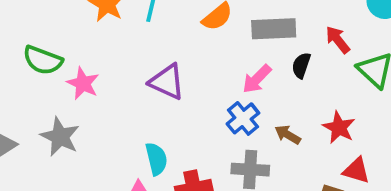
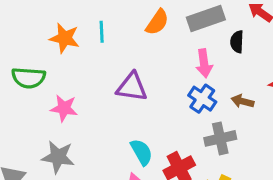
green semicircle: (43, 60) -> (28, 78), moved
pink arrow: (257, 79) -> (204, 63), turned -36

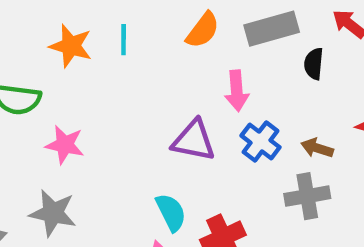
pink arrow: (204, 63) -> (237, 91), moved
purple triangle: (132, 87) -> (194, 141), moved
gray cross: (220, 138) -> (307, 196), moved

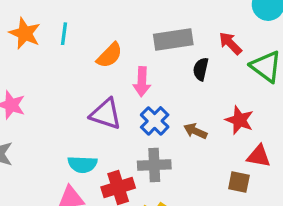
orange semicircle: (203, 30) -> (110, 55), moved
gray cross: (307, 196) -> (154, 165), moved
cyan semicircle: (171, 212) -> (82, 164), turned 112

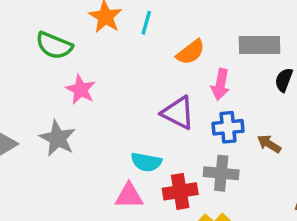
blue cross: (155, 121) -> (228, 127), turned 32

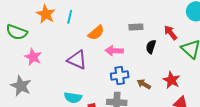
gray rectangle: (259, 45) -> (136, 27), size x0.6
pink arrow: (221, 84) -> (114, 51), turned 84
purple triangle: (178, 113) -> (77, 60), moved

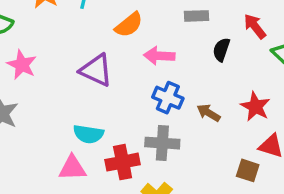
blue cross: (120, 75) -> (168, 98), turned 30

